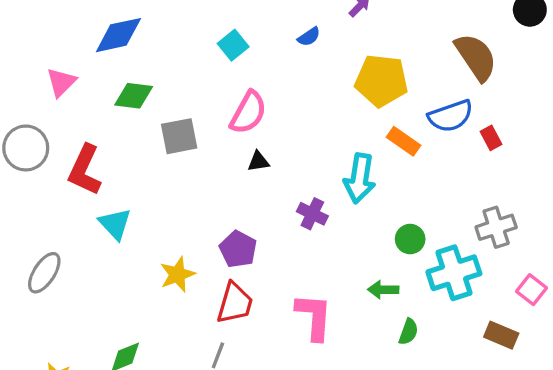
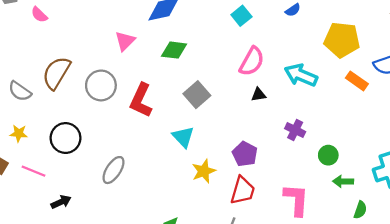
gray square: (179, 136) -> (197, 95), moved, turned -30
cyan arrow: (360, 178) -> (301, 75), moved, turned 104
cyan triangle: (115, 224) -> (183, 137), moved
green circle: (410, 239) -> (328, 155), moved

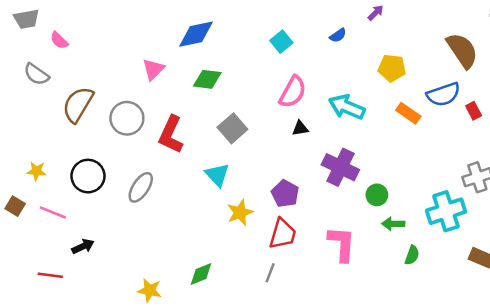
yellow pentagon: (342, 40) -> (392, 68), size x0.7
gray semicircle: (20, 91) -> (36, 74), moved
purple cross: (295, 130) -> (340, 167), size x1.6
gray ellipse: (113, 170) -> (141, 187), moved

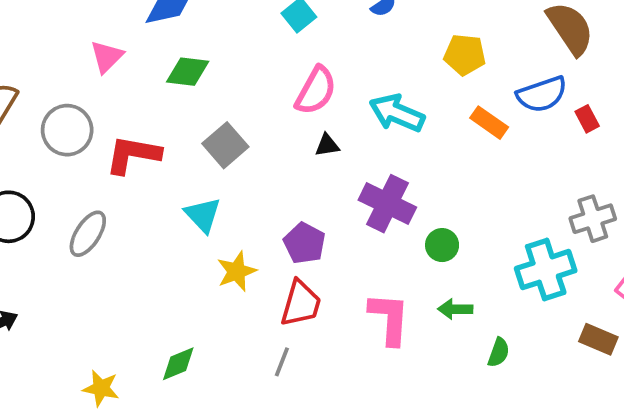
red L-shape: (171, 135) -> (133, 155), turned 75
green arrow: (393, 224) -> (455, 309), moved
green semicircle: (412, 255) -> (499, 352), moved

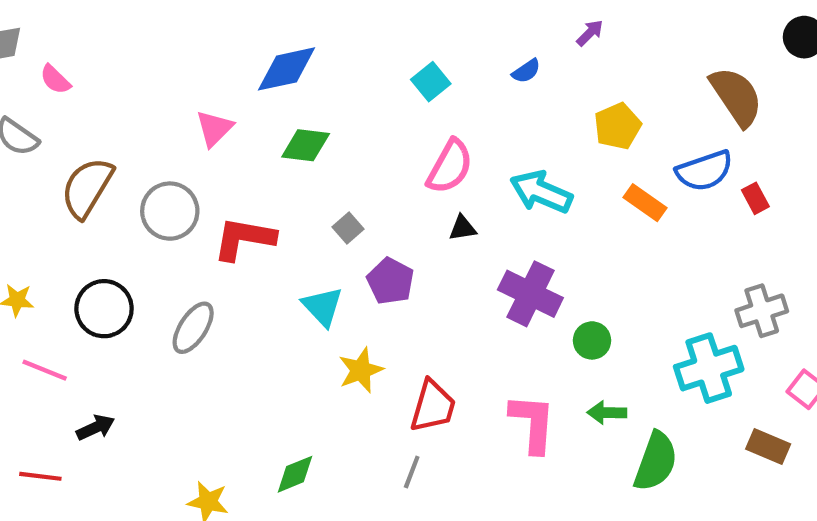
yellow pentagon: (465, 55) -> (617, 126), turned -30
gray square: (225, 145) -> (348, 228), size x0.6
purple pentagon: (305, 243) -> (390, 281), moved
green semicircle: (499, 352) -> (656, 461), size x1.8

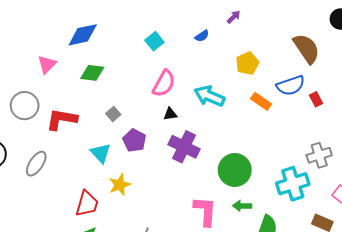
purple cross: (530, 294) -> (184, 147), moved
green circle: (592, 340) -> (235, 170), size x1.8
red trapezoid: (433, 406) -> (87, 204), moved

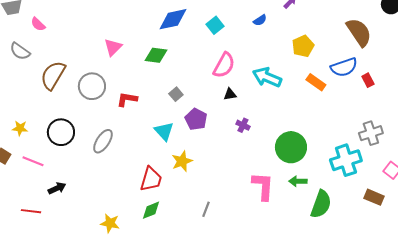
blue diamond: (83, 35) -> (173, 19), moved
red L-shape: (62, 119) -> (127, 99), size x0.7
purple cross: (184, 147) -> (243, 125), size x0.5

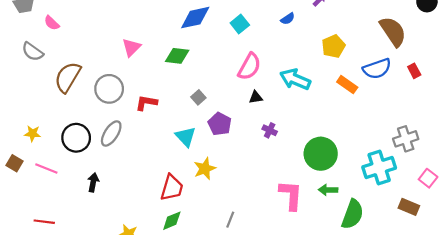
red rectangle: (368, 80) -> (414, 71), moved
gray ellipse: (103, 141) -> (111, 133), moved
black arrow: (57, 188) -> (93, 182), moved, turned -54

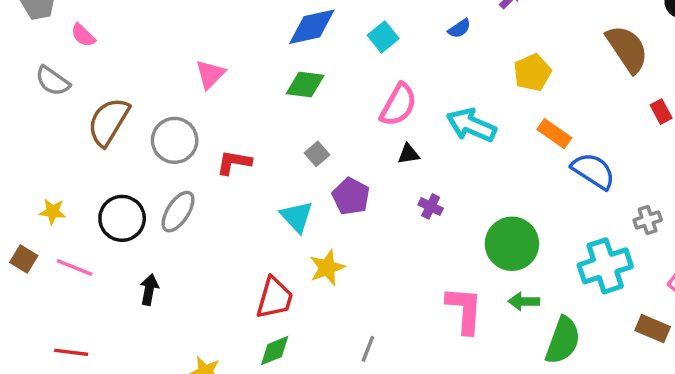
green diamond: (177, 56) -> (305, 84), moved
blue semicircle: (377, 69) -> (593, 171), moved, turned -128
gray cross: (406, 139) -> (648, 220), size x0.7

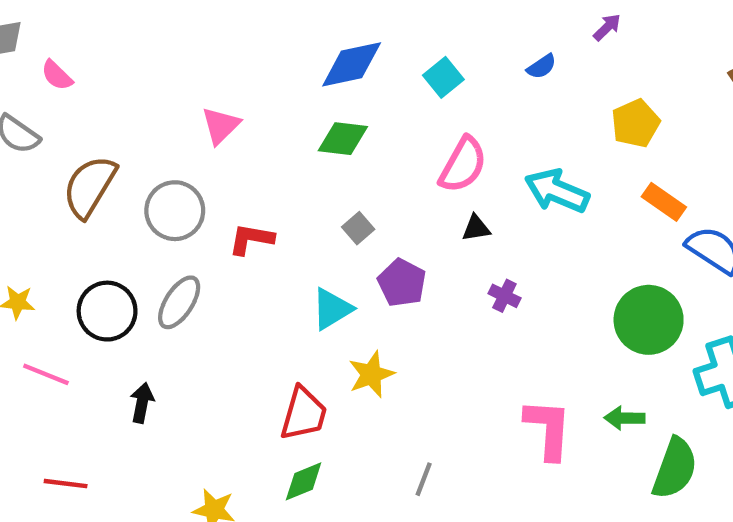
cyan triangle: (297, 217) -> (332, 309), turned 42
green circle: (512, 244) -> (649, 320), moved
red line: (71, 352) -> (66, 484), moved

